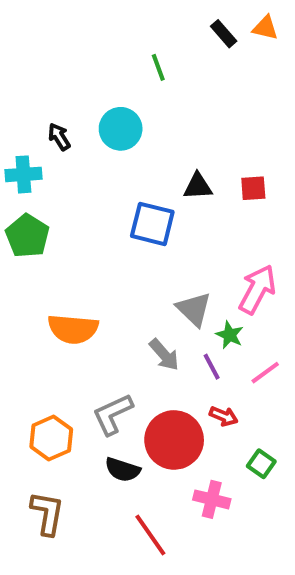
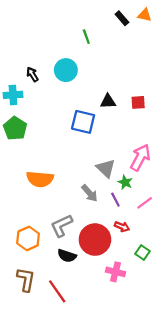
red line: (150, 535) -> (57, 291), moved

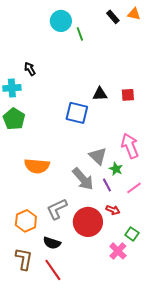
cyan circle: (66, 70) -> (61, 21), moved
pink arrow: (140, 158) -> (130, 146), turned -50
gray arrow: (90, 193) -> (83, 179), size x1.4
black semicircle: (67, 256) -> (52, 243), moved
pink cross: (115, 272) -> (118, 251), moved, turned 30

